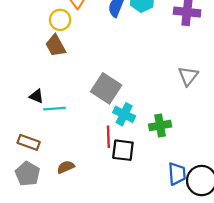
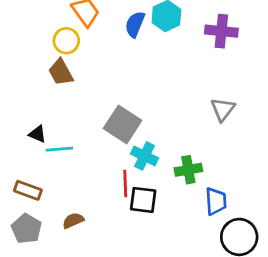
blue trapezoid: (177, 174) -> (216, 201), moved

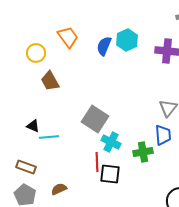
yellow circle: (66, 41) -> (36, 53), moved
blue trapezoid: (216, 201) -> (163, 135), moved

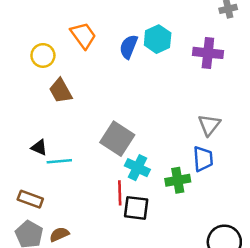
brown semicircle: (59, 189) -> (59, 234), moved

